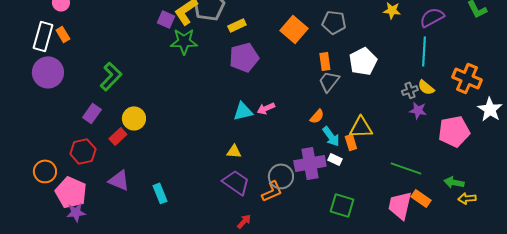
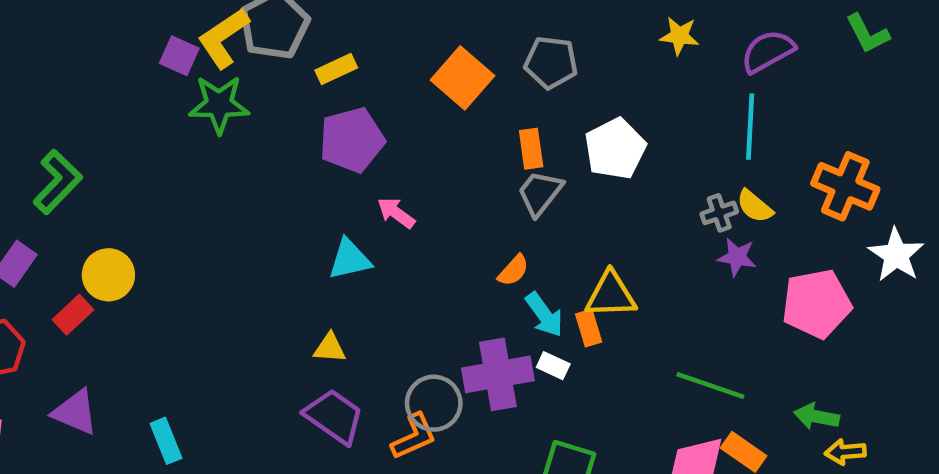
pink arrow: (266, 108) -> (396, 213), moved, turned 60

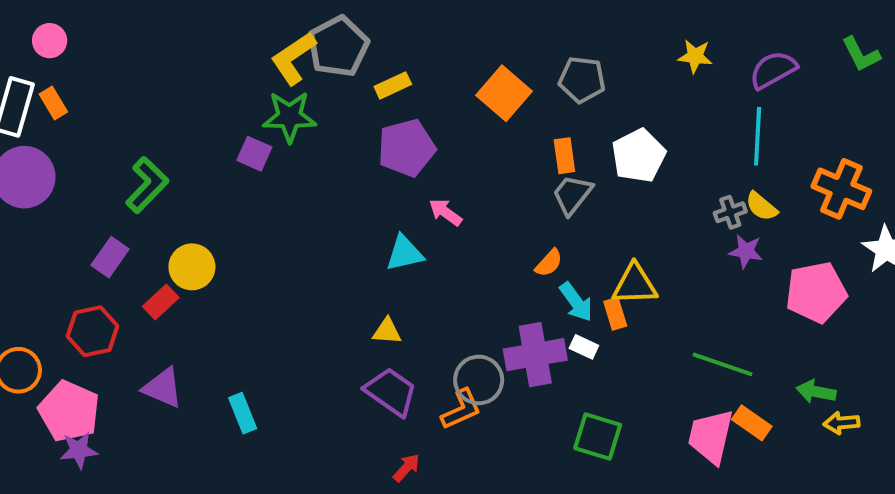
purple square: (179, 56) -> (254, 154), moved

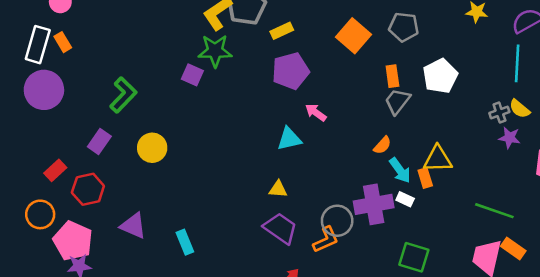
red rectangle: (161, 302) -> (55, 170), moved

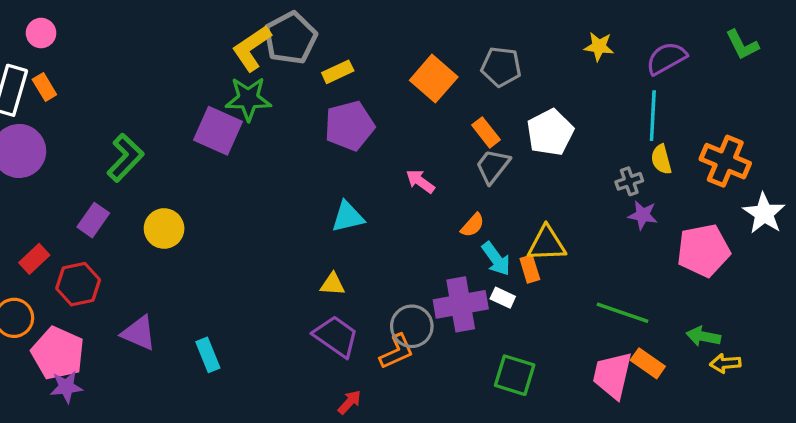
purple square: (192, 75) -> (218, 131), size x1.6
orange rectangle: (392, 76) -> (486, 132), turned -30
yellow semicircle: (520, 109) -> (661, 159), moved, turned 35
pink arrow: (316, 113) -> (420, 181), moved

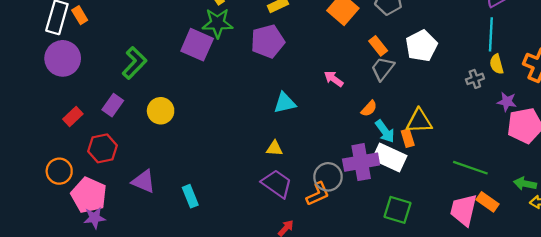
purple pentagon: (349, 126) -> (268, 41), moved
purple star: (643, 215) -> (507, 102), moved
red rectangle: (34, 259) -> (73, 116), moved
white rectangle: (503, 298) -> (390, 157), size x2.0

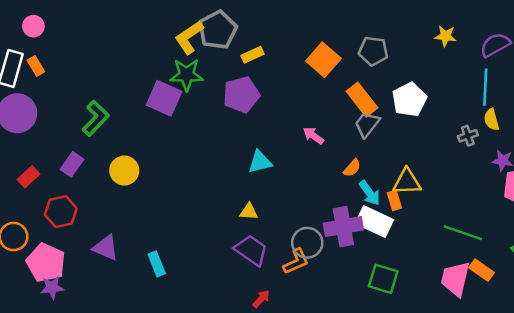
orange rectangle: (378, 46) -> (362, 100), size x1.5

